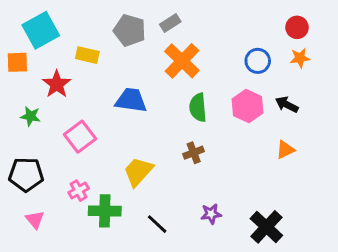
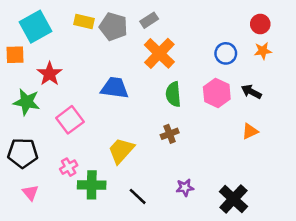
yellow rectangle: (87, 55) -> (84, 21), moved
green star: (30, 116) -> (27, 102), size x1.5

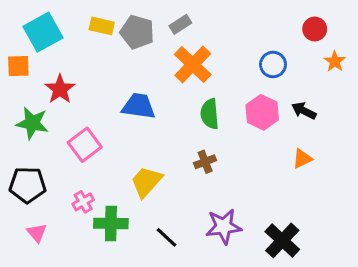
orange star: (263, 51) -> (335, 61), moved, turned -30
purple star: (185, 188) -> (224, 227), size x1.6

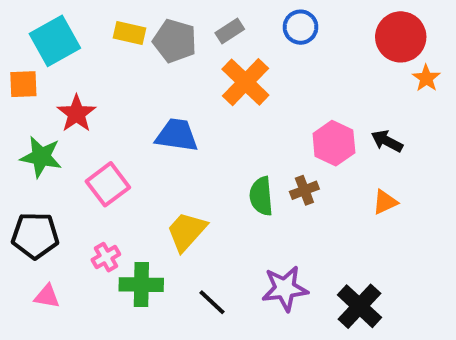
red circle: (315, 29) -> (401, 37), size x1.6
blue circle: (273, 64) -> (300, 27), moved
green semicircle: (210, 114) -> (261, 196), moved
brown cross: (205, 162) -> (304, 190), moved
pink triangle: (37, 233) -> (47, 296), turned -40

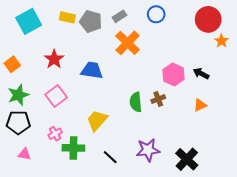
orange square: (23, 84) -> (12, 64), moved, turned -35
red star: (76, 114) -> (54, 59), moved
green star: (41, 157) -> (18, 95), moved, turned -30

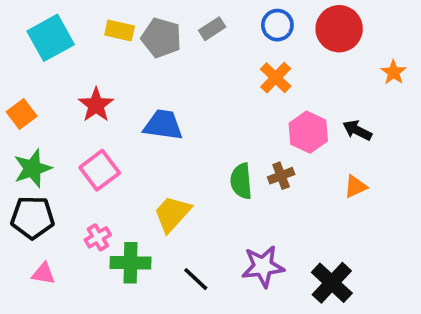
red circle: (208, 19) -> (339, 29), moved
orange cross: (128, 43) -> (276, 78), moved, size x0.7

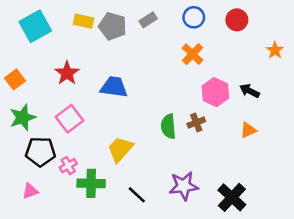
red circle: (339, 29) -> (237, 20), size x0.7
black pentagon: (33, 217) -> (40, 152), moved
pink triangle: (43, 274) -> (30, 191), turned -30

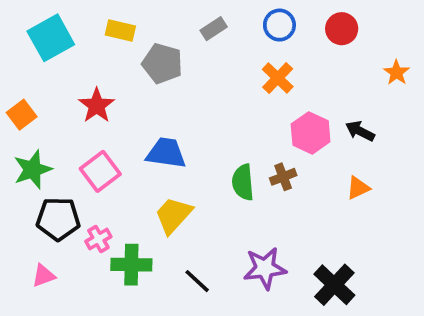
gray pentagon: (113, 26) -> (162, 63), moved
blue trapezoid: (114, 87) -> (166, 153), moved

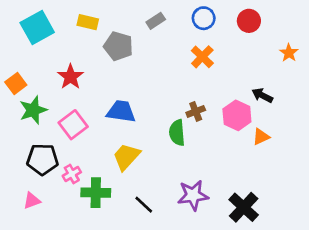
pink hexagon: (311, 133) -> (237, 115), moved
green star: (33, 170) -> (33, 110), moved
brown cross: (283, 177) -> (196, 111), moved

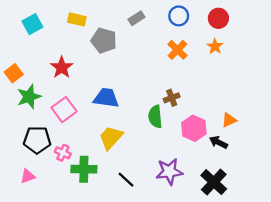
cyan square: (37, 27) -> (32, 24), size x0.7
orange star: (289, 53) -> (215, 46), moved
black arrow: (262, 95) -> (218, 142), moved
pink hexagon: (237, 115) -> (194, 128), moved
pink cross: (72, 174) -> (63, 153), turned -35

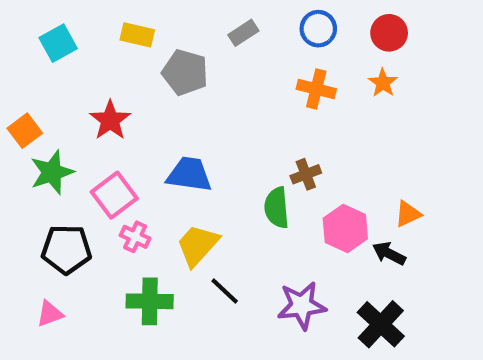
orange cross: (177, 50) -> (316, 89), turned -30
pink cross: (63, 153) -> (135, 237), moved
black line: (126, 180) -> (225, 291), moved

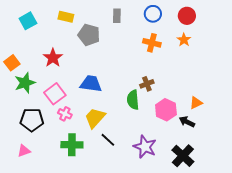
gray rectangle: (243, 33) -> (117, 16), turned -56
purple star: (302, 306) -> (145, 147), turned 30

